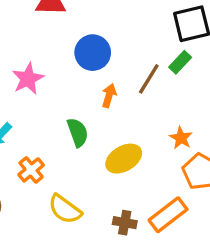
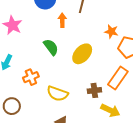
orange cross: (31, 170) -> (31, 77), turned 35

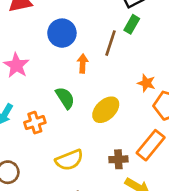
orange cross: (31, 77) -> (35, 123), moved
yellow semicircle: (57, 94) -> (69, 160), turned -45

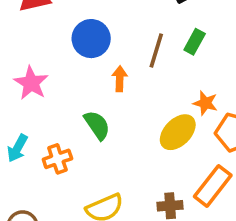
green rectangle: (132, 24) -> (195, 42), moved
yellow ellipse: (106, 110) -> (178, 132), moved

